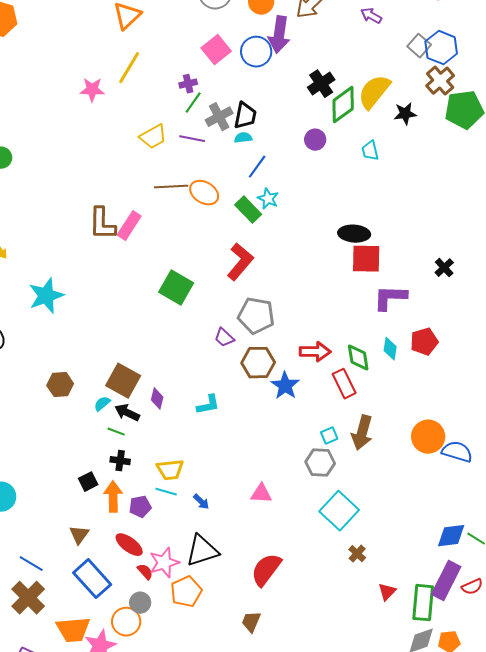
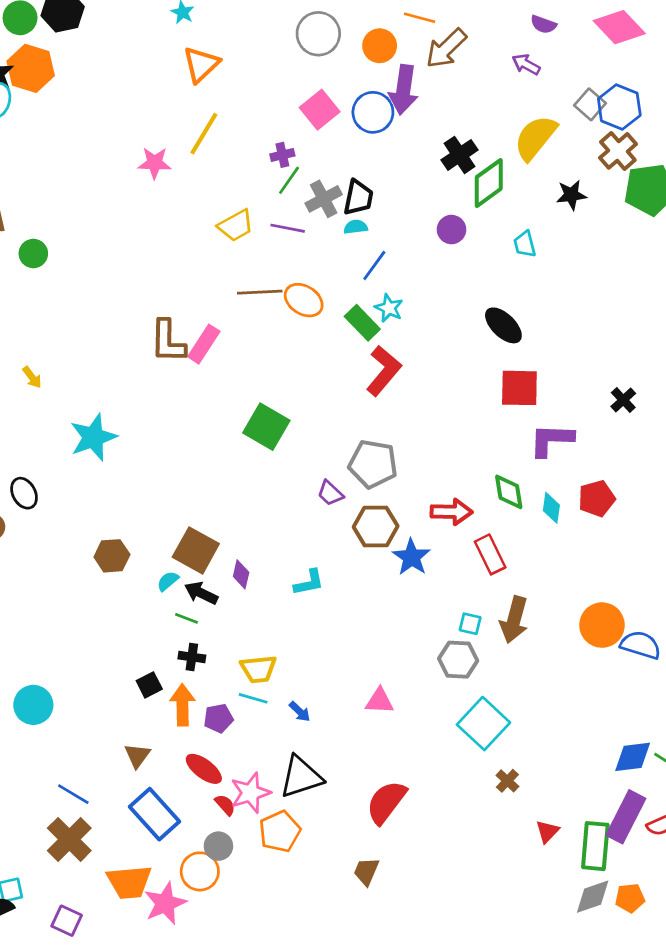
yellow semicircle: (374, 92) -> (535, 138), moved
black ellipse: (354, 234) -> (503, 325), moved, turned 40
red L-shape: (240, 262) -> (384, 371), moved
green diamond: (358, 358) -> (509, 492), moved
cyan square: (329, 436) -> (470, 624), turned 36

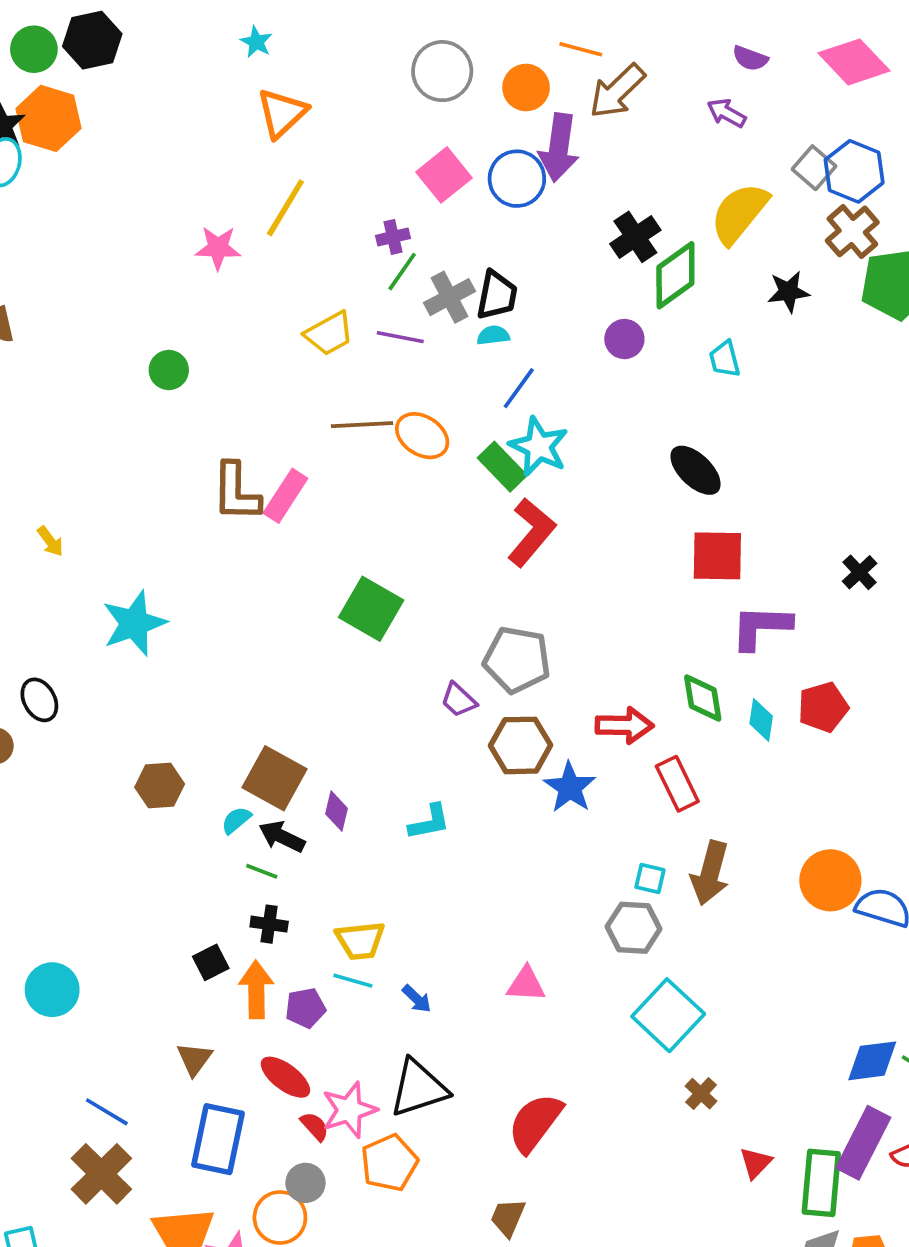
green circle: (33, 253) -> (169, 370), moved
cyan star: (389, 308) -> (539, 447), size x1.5
blue rectangle: (155, 814) -> (218, 1139), turned 54

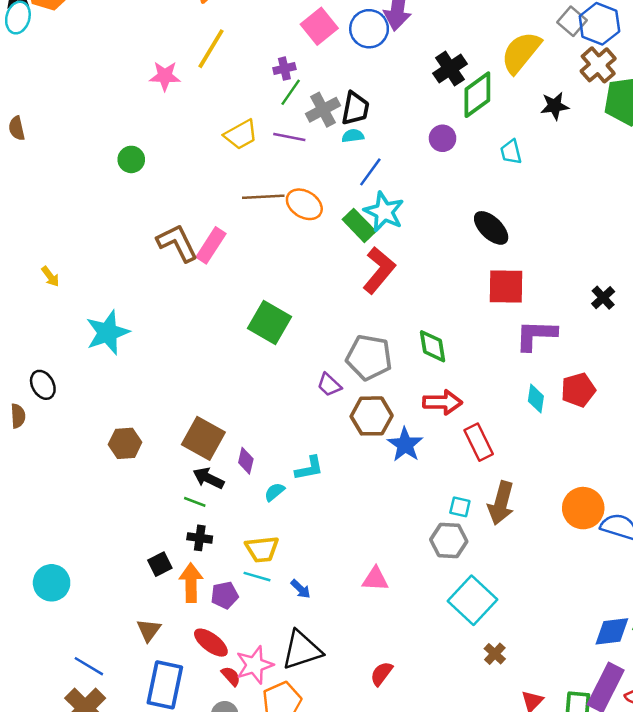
brown L-shape: (236, 492) -> (177, 243), turned 153
green diamond: (703, 698) -> (433, 346), moved
cyan semicircle: (236, 820) -> (274, 492), moved
red semicircle: (535, 1123) -> (382, 674), size x0.6

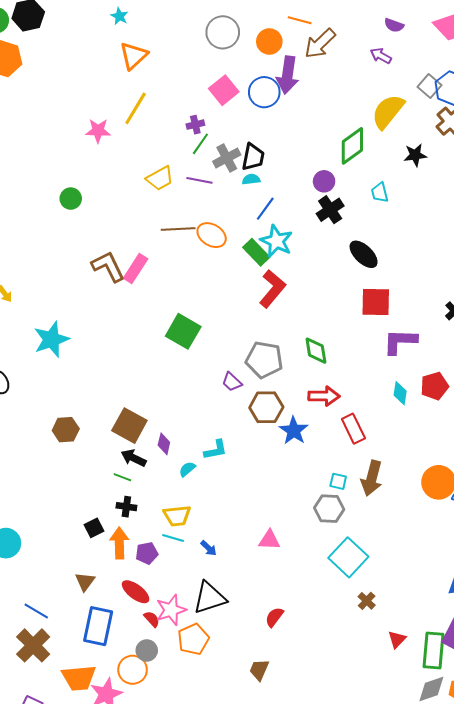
black cross: (450, 69) -> (330, 210), moved

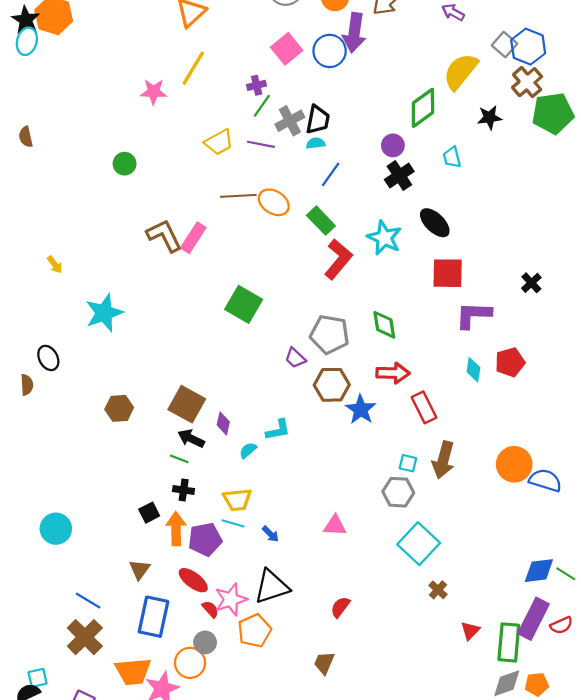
cyan star: (276, 241) -> (384, 238), moved
purple pentagon: (147, 553) -> (205, 539), size x1.4

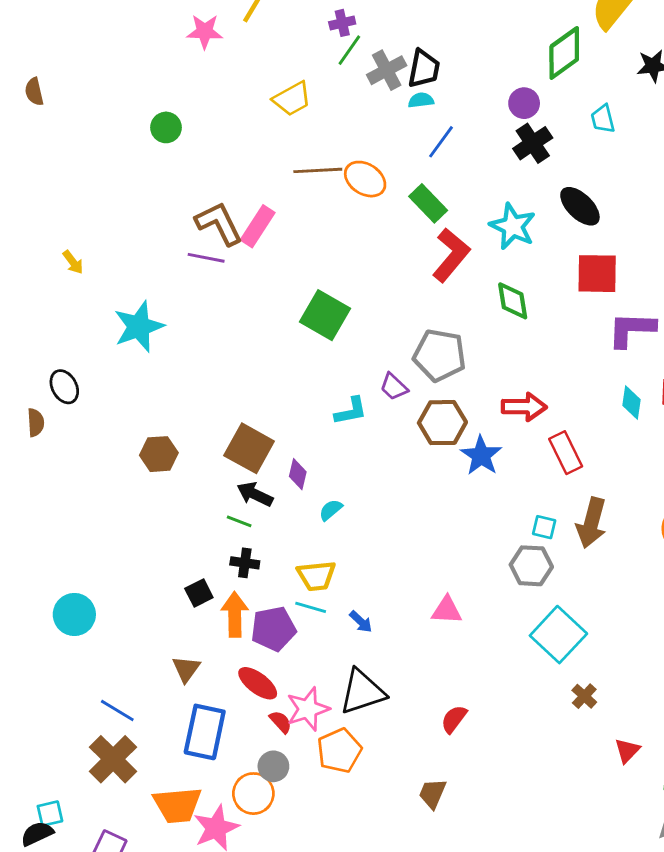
purple line: (261, 144) -> (206, 258), moved
green diamond: (384, 325) -> (513, 301), moved
cyan L-shape: (278, 430) -> (351, 411), moved

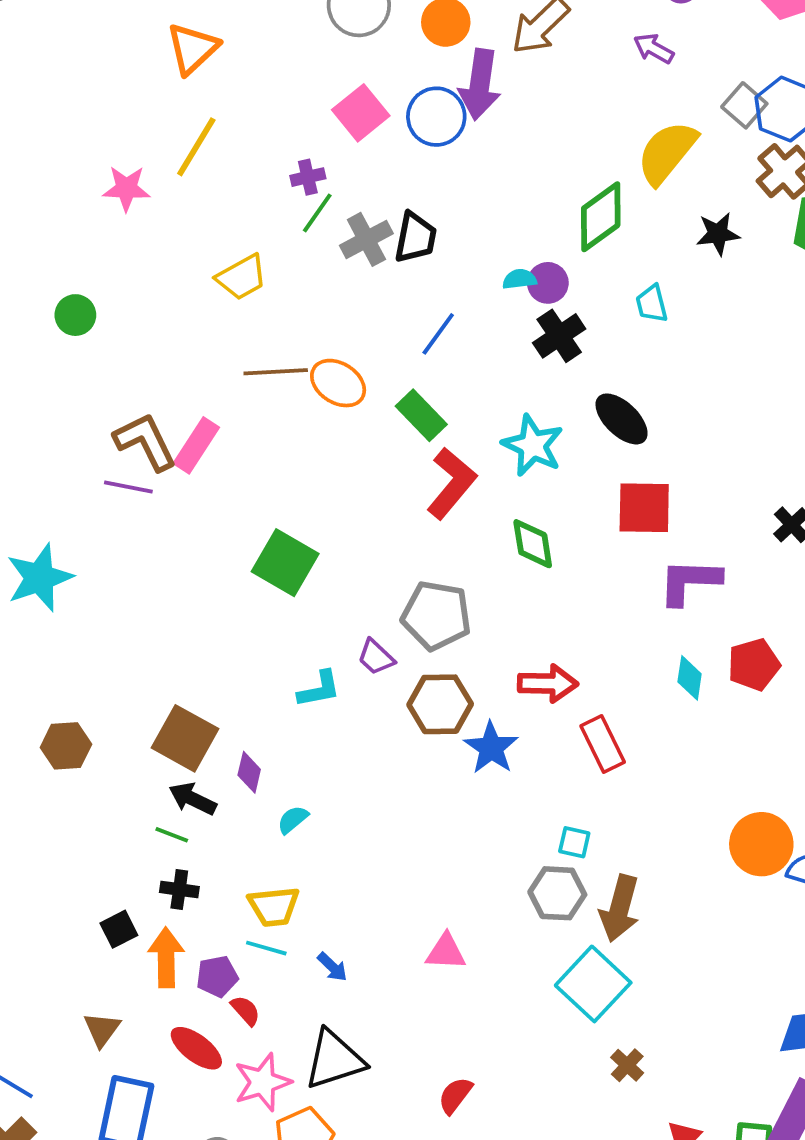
cyan semicircle: (421, 100) -> (519, 279), moved
brown arrow: (591, 523) -> (620, 908), moved
purple pentagon: (273, 629) -> (217, 976), size x0.7
red semicircle: (281, 722) -> (245, 1010), moved

